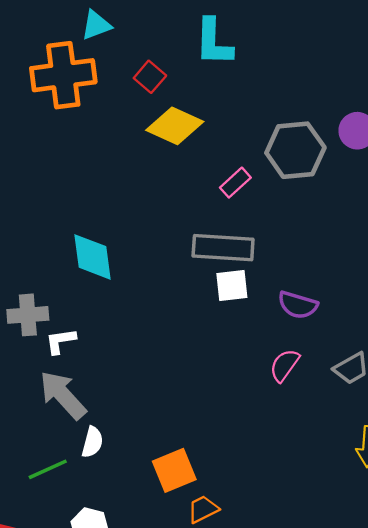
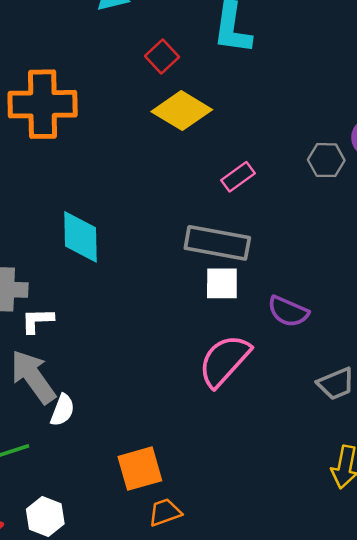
orange cross: (63, 75) -> (43, 104), moved
gray hexagon: (295, 150) -> (326, 160), moved, size x0.6
pink semicircle: (284, 365) -> (224, 361), moved, size x1.6
white semicircle: (92, 442) -> (62, 410), moved

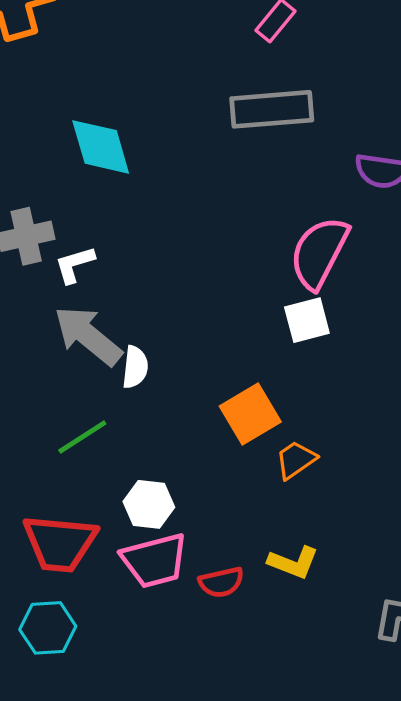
white square: (222, 283) -> (307, 320), moved

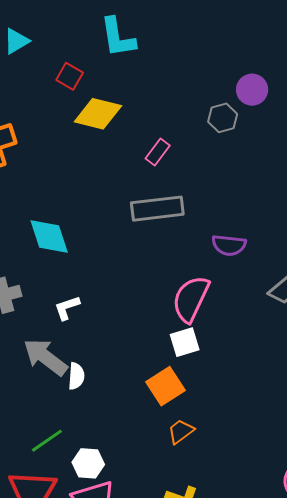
white L-shape: (75, 264) -> (67, 308), moved
orange square: (250, 414) -> (165, 386), moved
green line: (82, 437) -> (47, 441), moved

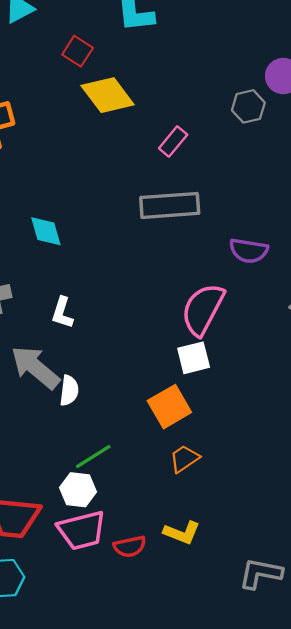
yellow diamond: (98, 114) -> (108, 95), turned 36
cyan diamond: (49, 237) -> (46, 231), size x0.7
white L-shape: (67, 308) -> (62, 313), turned -56
green line: (47, 441) -> (93, 457), moved

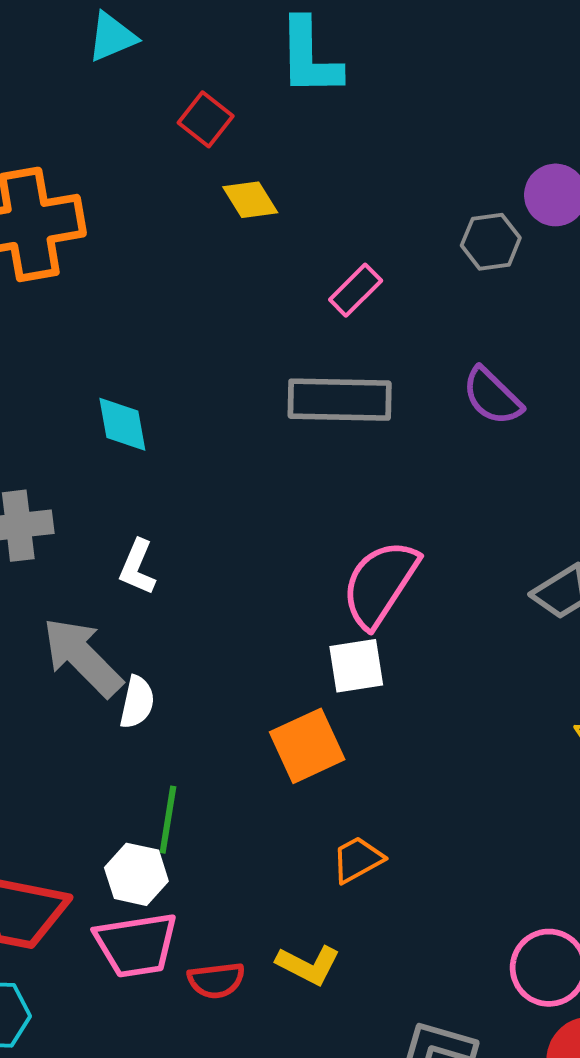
yellow diamond: (108, 95) -> (250, 200), size x0.6
purple semicircle: (249, 251) -> (492, 396), moved, turned 30
green line: (93, 457) -> (168, 820), turned -54
orange trapezoid: (184, 459) -> (358, 859), moved

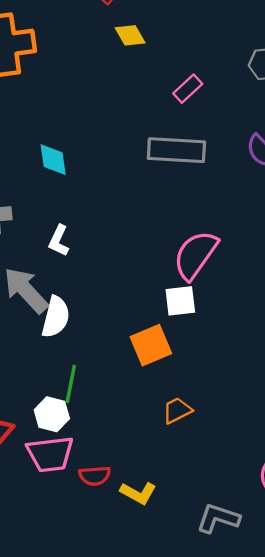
white semicircle: (137, 702) -> (56, 317), size x1.4
yellow L-shape: (308, 965) -> (138, 493), moved

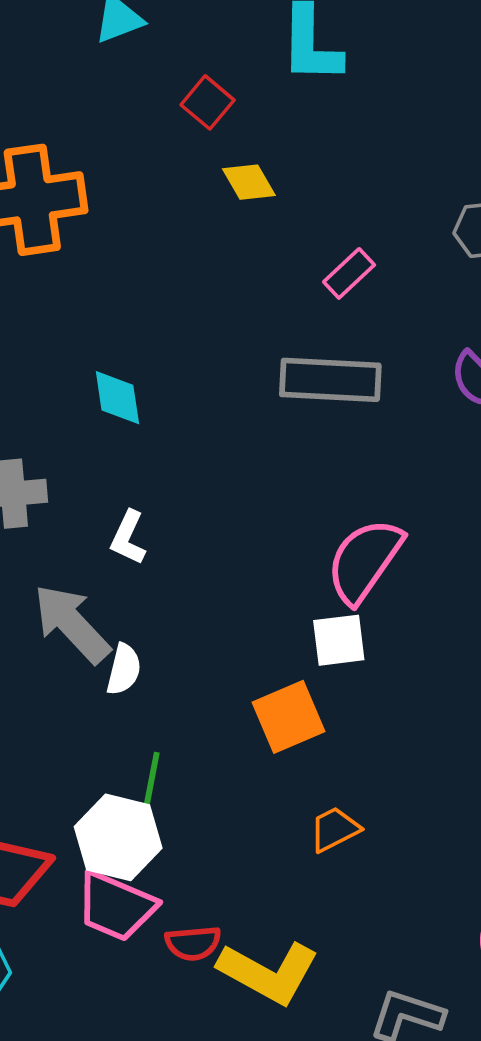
white semicircle: (56, 317) -> (124, 669), size x0.7
white hexagon: (52, 414) -> (118, 837), size x1.4
pink trapezoid: (50, 454) -> (116, 906), turned 30
yellow L-shape: (138, 493) -> (269, 972), size x1.6

